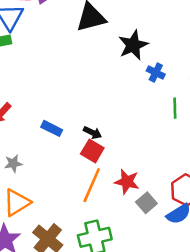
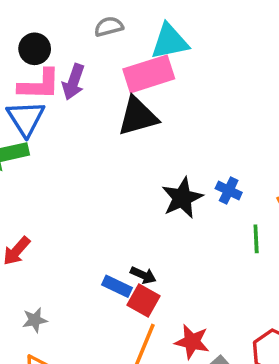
black star: (133, 45) -> (182, 198), moved
blue rectangle: (52, 128) -> (117, 286), moved

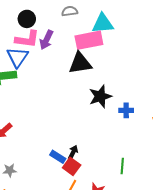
blue cross: (229, 191) -> (126, 110), turned -32
black star: (182, 198) -> (100, 96), moved
green line: (256, 239) -> (122, 166), moved
black arrow: (143, 275) -> (73, 152), turned -96

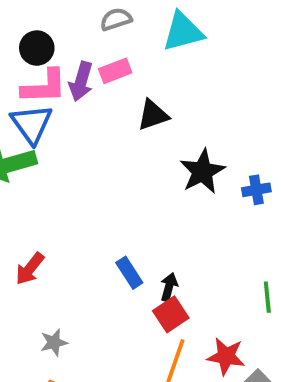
pink rectangle: (89, 40) -> (115, 71), moved, size x0.6
black triangle: (80, 63) -> (153, 115), size x0.7
blue rectangle: (58, 157) -> (129, 273), moved, turned 35
red square: (72, 166) -> (171, 314), turned 30

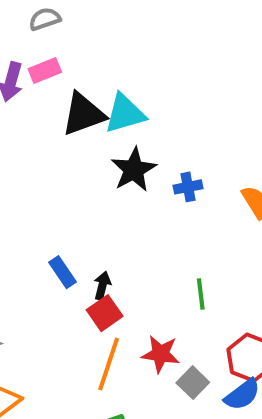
cyan triangle: (183, 32) -> (125, 114), moved
black triangle: (153, 115) -> (83, 114), size x1.4

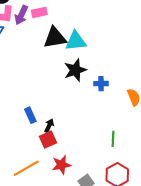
green line: (201, 294) -> (113, 139), moved
red star: (161, 354) -> (61, 165), moved, turned -30
orange line: (109, 364) -> (26, 168), moved, turned 32

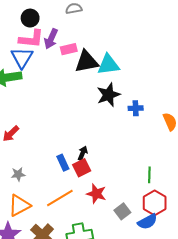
pink rectangle: (39, 12) -> (69, 49), moved
blue rectangle: (30, 115) -> (63, 163), moved
green line: (113, 139) -> (149, 175), moved
red star: (61, 165) -> (96, 194), turned 30

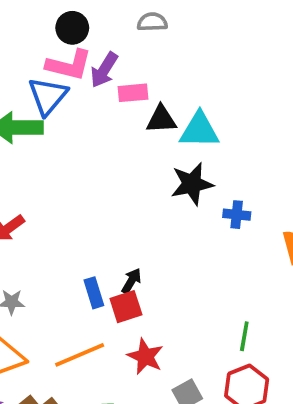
black triangle: (86, 62) -> (161, 119), size x0.7

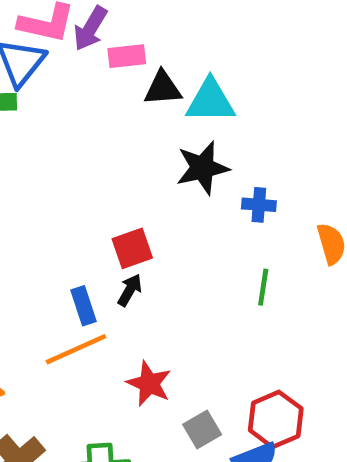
red square: (126, 307) -> (132, 248), moved
green line: (244, 336) -> (263, 287), moved
orange line: (80, 355) -> (76, 349), moved

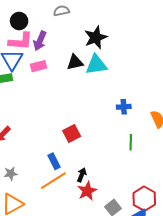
pink rectangle: (127, 56) -> (38, 66), moved
black star: (202, 168) -> (96, 37), moved
black arrow: (130, 290) -> (82, 175), moved
red star: (149, 384) -> (87, 191), turned 30

